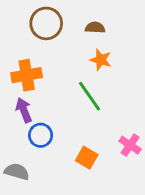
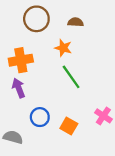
orange star: (101, 60) -> (63, 48), moved
blue circle: (41, 135) -> (40, 117), moved

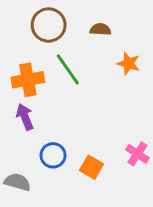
orange star: (63, 48) -> (129, 64), moved
green line: (71, 77) -> (68, 69), moved

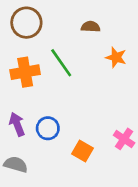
brown circle: (49, 25) -> (26, 23), moved
purple arrow: (25, 117) -> (17, 124), moved
blue circle: (53, 155) -> (48, 128), moved

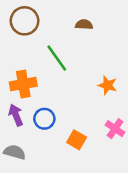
orange star: (116, 57) -> (108, 85), moved
orange cross: (25, 72) -> (23, 84), moved

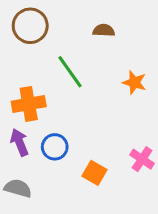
orange star: (108, 85) -> (134, 82), moved

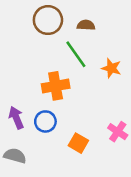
brown circle: (30, 26) -> (48, 20), moved
green line: (70, 72) -> (76, 54), moved
orange cross: (29, 104) -> (56, 86), moved

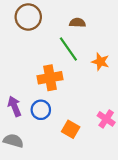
brown circle: (48, 20) -> (28, 17), moved

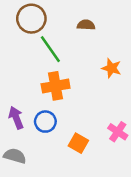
green line: (68, 49) -> (50, 49), moved

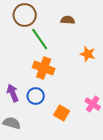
orange cross: (56, 86) -> (44, 68), turned 30

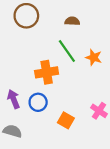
green line: (40, 39) -> (67, 51), moved
orange cross: (44, 68) -> (47, 72), turned -30

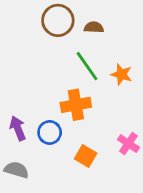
brown circle: (26, 16) -> (58, 20), moved
orange cross: (47, 72) -> (76, 105), moved

